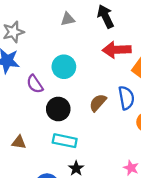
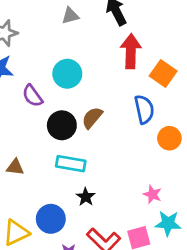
red arrow: (117, 50) -> (131, 51), turned 96
brown semicircle: (98, 103) -> (92, 118), moved

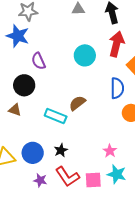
cyan circle: (67, 74) -> (85, 55), moved
brown semicircle: (92, 118) -> (77, 103), moved
black circle: (62, 125) -> (24, 85), moved
black star: (86, 197) -> (61, 150), moved

